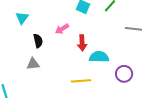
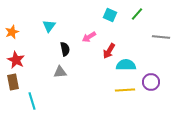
red arrow: (82, 43) -> (109, 51), turned 35
yellow line: (81, 81) -> (125, 90), moved

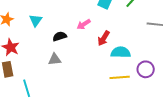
cyan triangle: (49, 26) -> (36, 20), moved
black semicircle: (65, 49) -> (60, 36), turned -96

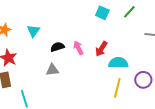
pink arrow: (84, 24) -> (78, 48), moved, turned 96
yellow line: (120, 77) -> (117, 88), turned -72

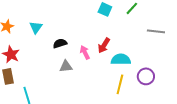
pink arrow: (78, 48) -> (85, 52), moved
gray triangle: (52, 70) -> (66, 66), moved

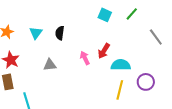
gray line: (156, 31) -> (156, 37), turned 48
black semicircle: (60, 43) -> (60, 33), moved, turned -64
gray triangle: (66, 66) -> (50, 65), moved

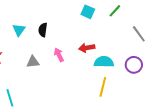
red arrow: (104, 51) -> (87, 48), turned 49
pink arrow: (85, 58) -> (59, 55), moved
purple circle: (146, 82) -> (134, 65), moved

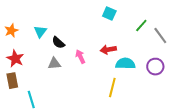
green line: (115, 11) -> (141, 26), moved
black semicircle: (43, 30) -> (58, 43), moved, turned -56
yellow line: (103, 87) -> (112, 88), moved

